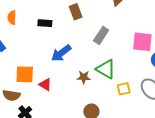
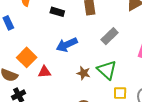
orange square: (25, 74) -> (27, 57), turned 30
red triangle: (45, 85) -> (44, 72), turned -48

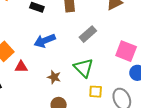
brown star: (84, 73) -> (54, 77), moved

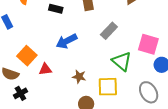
green triangle: (84, 68) -> (122, 61), moved
yellow square: (96, 92) -> (108, 87), moved, size x1.5

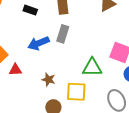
gray rectangle: (109, 31) -> (63, 34), moved, turned -30
green triangle: (122, 61) -> (92, 67), turned -45

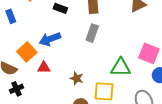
blue arrow: (39, 43) -> (50, 39), moved

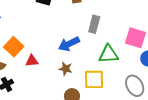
gray rectangle: (92, 33) -> (94, 24), moved
blue arrow: (50, 39) -> (69, 44), moved

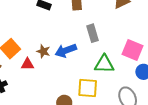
gray rectangle: (94, 24) -> (92, 33), turned -36
brown star: (66, 69) -> (43, 51), moved

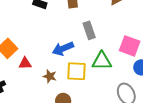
brown star: (43, 51) -> (50, 76), moved
yellow square: (88, 88) -> (77, 71), moved

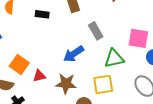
yellow square: (77, 71) -> (103, 84), moved
brown star: (50, 76) -> (66, 84), size x1.5

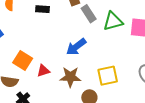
gray rectangle: (96, 31) -> (89, 14), moved
green triangle: (114, 58) -> (113, 21), moved

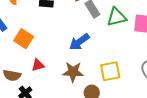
orange square: (23, 60) -> (24, 39), moved
red triangle: (43, 71) -> (38, 65), moved

